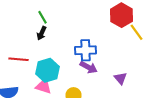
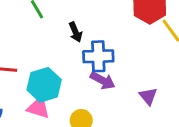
black arrow: (42, 33) -> (76, 32), moved, turned -48

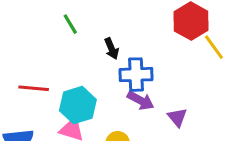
purple triangle: (148, 96) -> (177, 117), moved

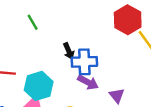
black arrow: (112, 49) -> (69, 51), moved

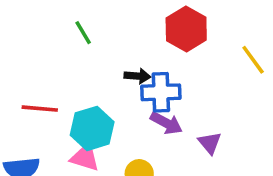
red hexagon: (128, 20) -> (186, 29), moved
black arrow: (69, 51) -> (137, 76), turned -63

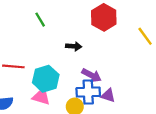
blue cross: (161, 92) -> (88, 92), moved
purple triangle: (210, 143) -> (108, 95), moved, turned -32

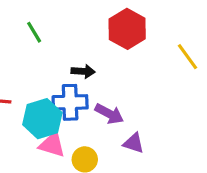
blue cross: (88, 92) -> (70, 102), moved
pink triangle: (41, 97) -> (52, 145), moved

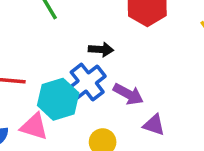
blue cross: (70, 102) -> (87, 82), turned -36
pink triangle: (52, 145) -> (34, 127), moved

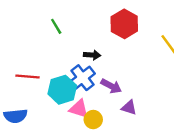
pink triangle: (34, 127) -> (79, 109), moved

